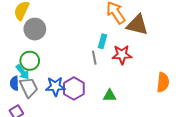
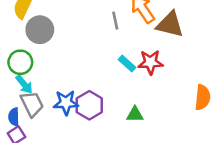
cyan rectangle: (102, 41) -> (127, 64), moved, turned -64
gray line: (94, 58) -> (115, 21), moved
green circle: (30, 61) -> (20, 62), moved
blue semicircle: (14, 83) -> (14, 117), moved

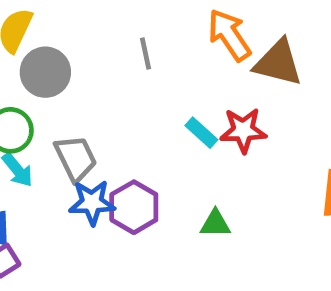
gray line: (115, 21) -> (145, 54), moved
gray trapezoid: (32, 104) -> (76, 158), moved

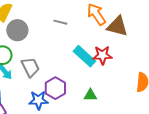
gray line: (145, 54) -> (60, 22), turned -64
cyan rectangle: (201, 133) -> (84, 56), size x1.6
blue star: (92, 203) -> (38, 100), moved

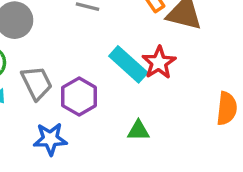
red star: (102, 55) -> (159, 63), turned -30
purple hexagon: (55, 88) -> (79, 97), moved

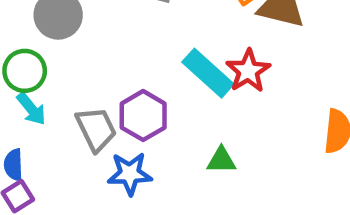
gray trapezoid: (37, 83) -> (96, 129), moved
blue star: (50, 139) -> (130, 174), moved

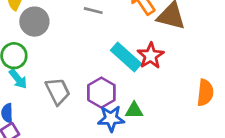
purple hexagon: (143, 116) -> (101, 93), moved
blue star: (130, 174) -> (111, 119), moved

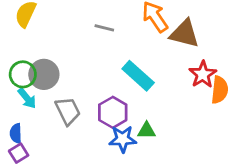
gray circle: (34, 22) -> (44, 74), moved
red star: (151, 56) -> (203, 74), moved
orange semicircle: (205, 93) -> (220, 90), moved

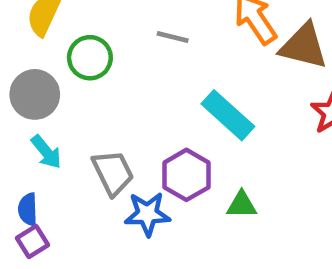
green circle: (23, 74) -> (90, 58), moved
gray circle: (44, 74) -> (35, 94), moved
blue star: (123, 139) -> (147, 214), moved

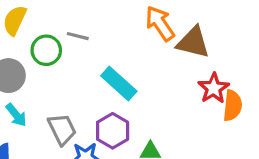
gray line: (173, 37) -> (78, 36), moved
cyan rectangle: (228, 115) -> (119, 83), moved

